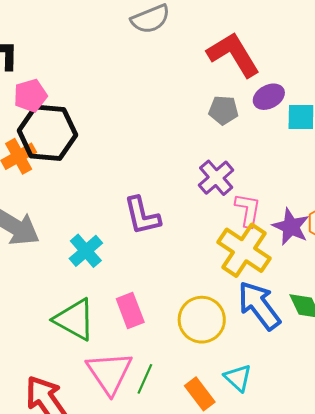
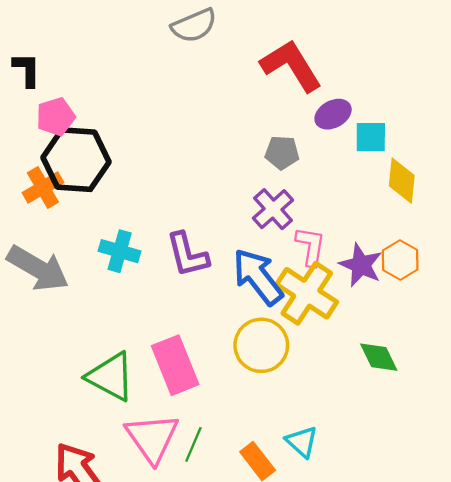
gray pentagon: (223, 110) -> (282, 153), moved
cyan cross: (86, 251) -> (120, 251), moved, turned -32
blue arrow: (259, 306) -> (258, 277), moved
pink rectangle: (130, 311) -> (175, 365), size x1.4
yellow circle: (202, 320) -> (261, 345), moved

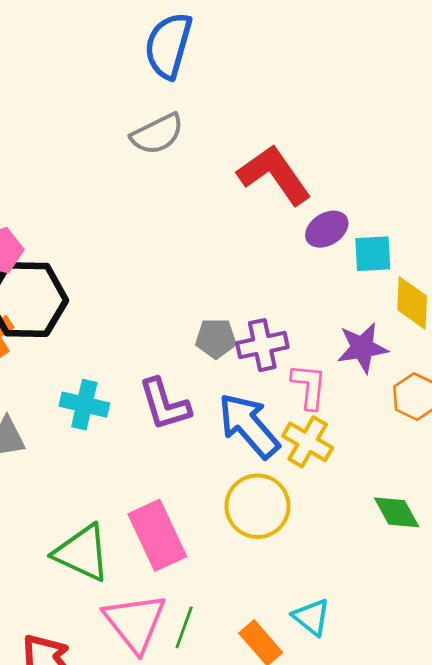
gray pentagon: (282, 153) -> (216, 338), moved
purple cross: (273, 209) -> (262, 345), turned 33
purple star: (361, 265) -> (362, 348), moved, turned -30
yellow cross: (307, 293) -> (308, 442), size x0.7

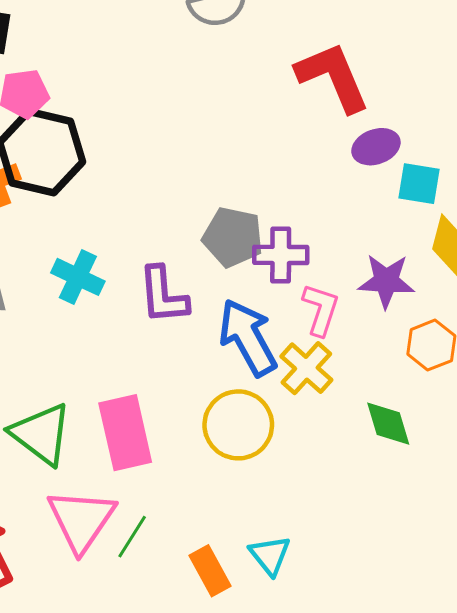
gray pentagon: (216, 338) -> (233, 237), size x1.4
green diamond: (397, 512) -> (388, 424), moved

